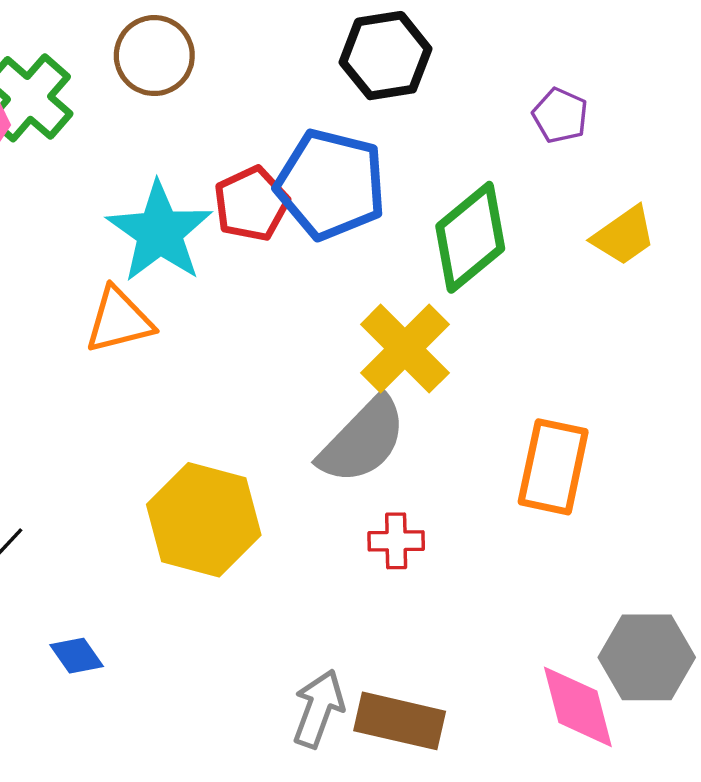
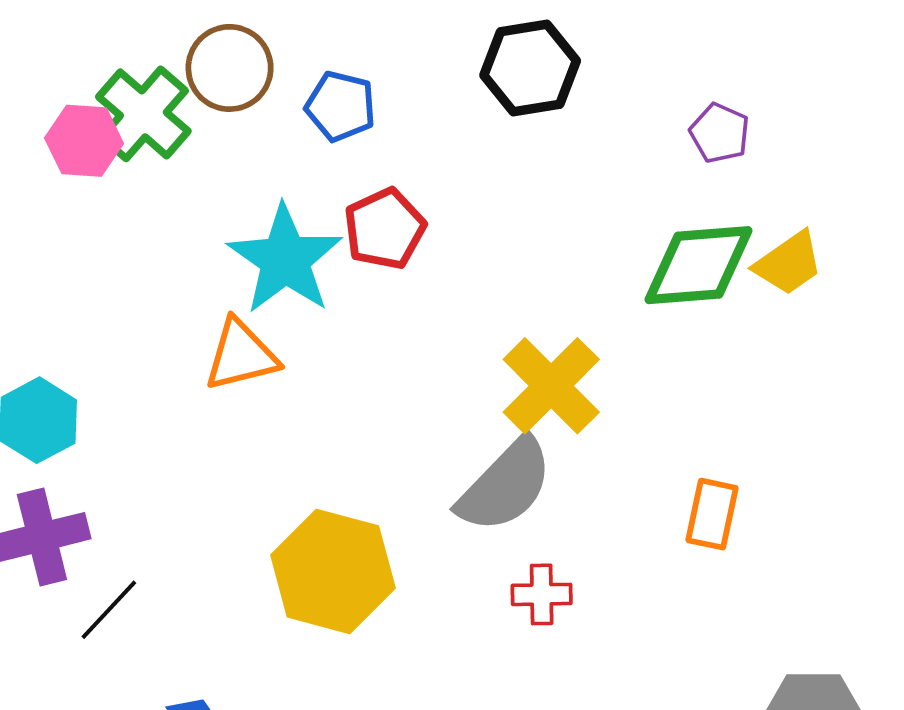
brown circle: (154, 56) -> (230, 68), moved
blue pentagon: (331, 184) -> (341, 106), moved, size x0.6
green diamond: (470, 237) -> (699, 265), moved, turned 35
orange rectangle: (553, 467) -> (712, 514), size x0.7

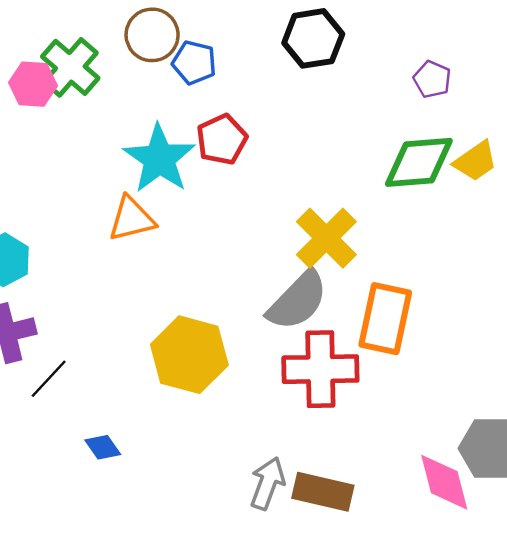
brown circle: (230, 68) -> (152, 35), moved
orange rectangle: (712, 514) -> (385, 319), moved, size x1.6
red cross: (542, 594) -> (320, 369), size x2.0

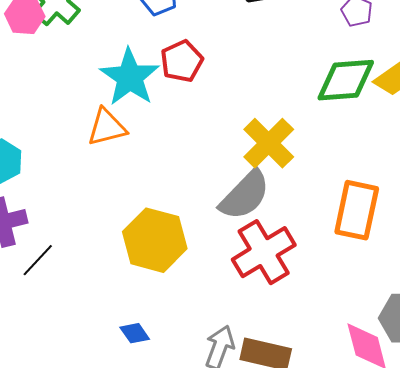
orange rectangle: (385, 319) -> (357, 210), moved
red cross: (320, 369) -> (264, 252), turned -30
blue diamond: (103, 447) -> (135, 333), moved

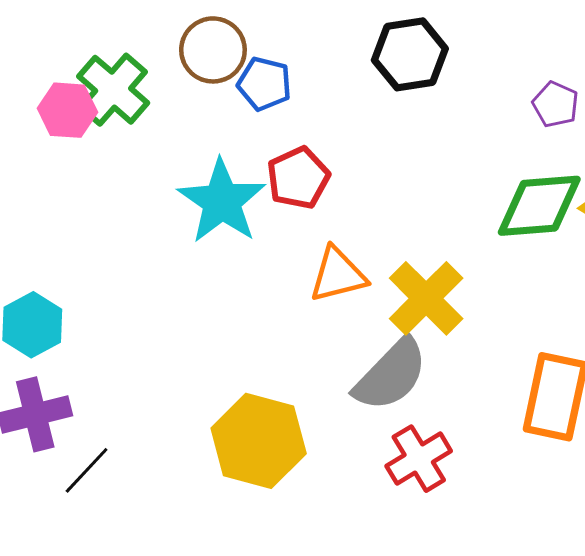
orange triangle: (107, 127) -> (338, 275), moved
red cross: (264, 252) -> (419, 459), size x0.7

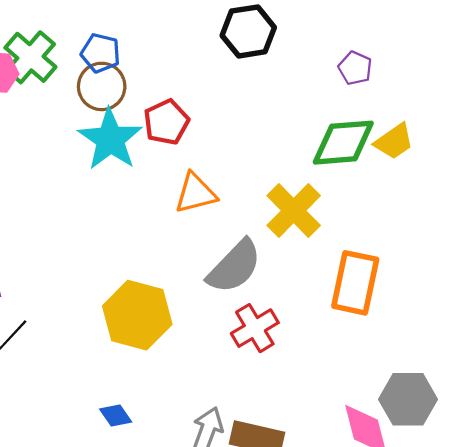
brown circle: (213, 50) -> (102, 86), moved
blue pentagon: (264, 84) -> (101, 53), moved
yellow cross: (426, 298) -> (294, 211), moved

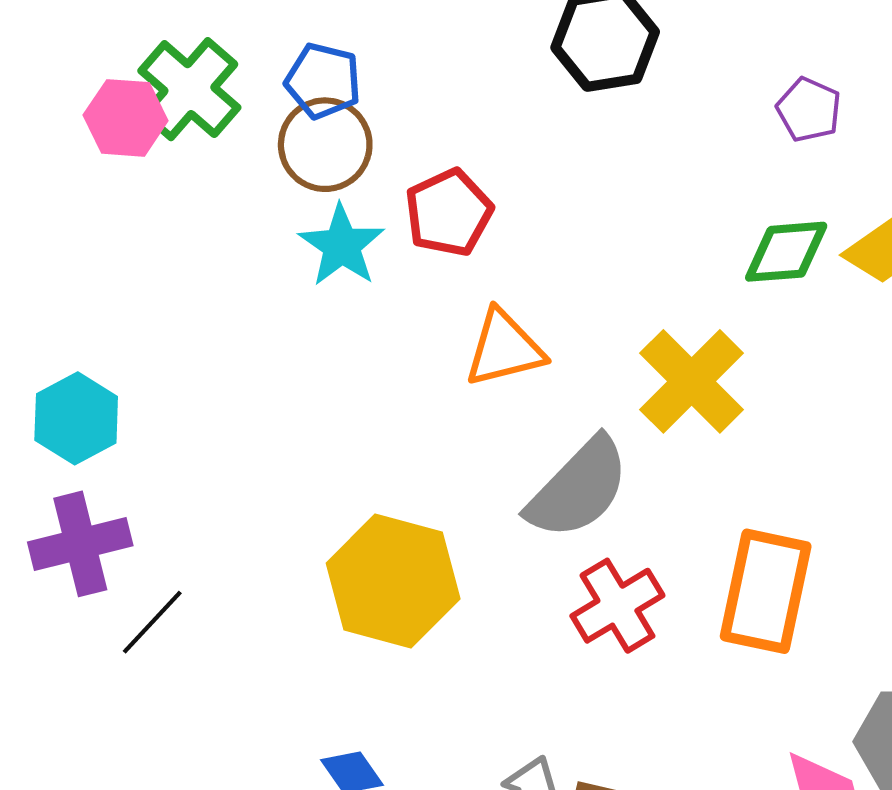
cyan star: (110, 139) -> (342, 246), size x0.7
green diamond: (343, 143) -> (786, 252), size x0.7
orange rectangle: (355, 283) -> (766, 591), moved

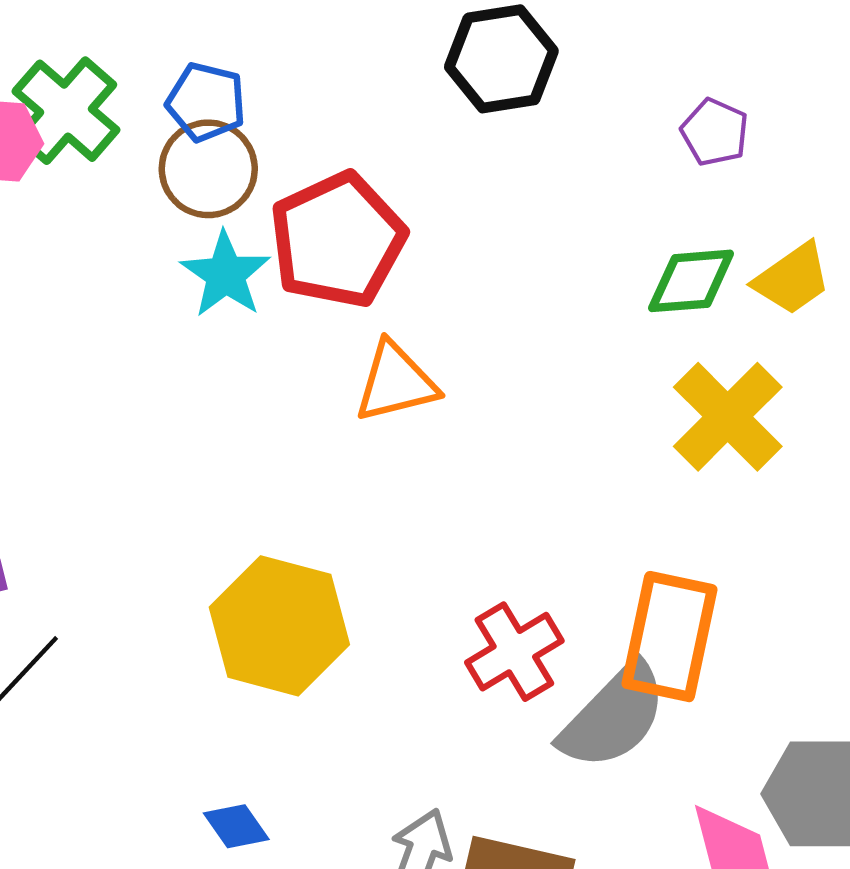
red pentagon: (449, 213) -> (338, 240), size x1.5
yellow cross: (692, 381) -> (728, 417), moved
gray semicircle: (578, 488) -> (613, 716), moved

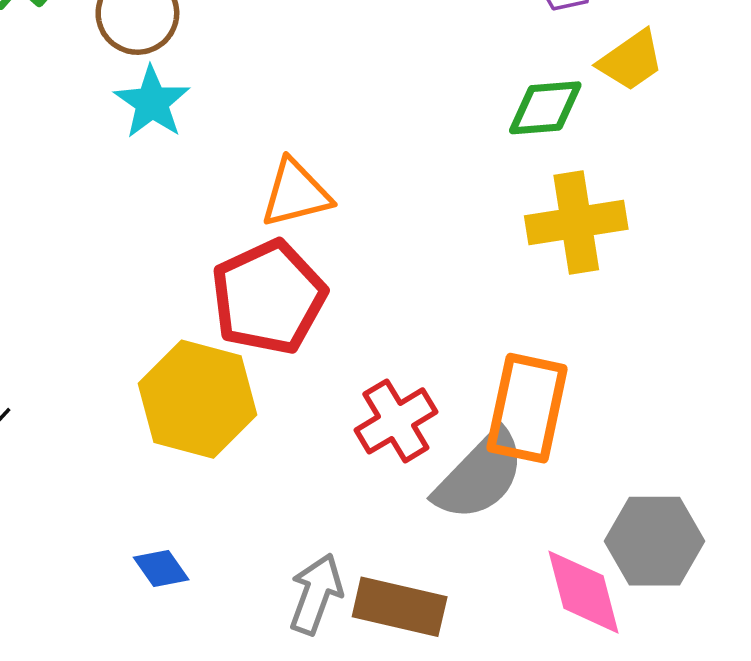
red pentagon: (338, 240) -> (269, 297), moved
yellow trapezoid: (792, 279) -> (631, 60), moved
yellow cross: (728, 417) -> (576, 223), turned 36

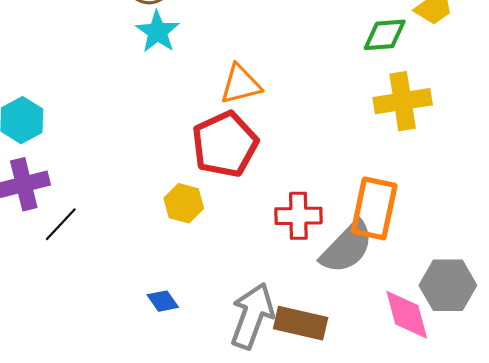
yellow hexagon: (198, 399) -> (184, 203), size x0.6
red cross: (396, 421) -> (298, 216), turned 30
gray arrow: (316, 594) -> (252, 316), size x1.4

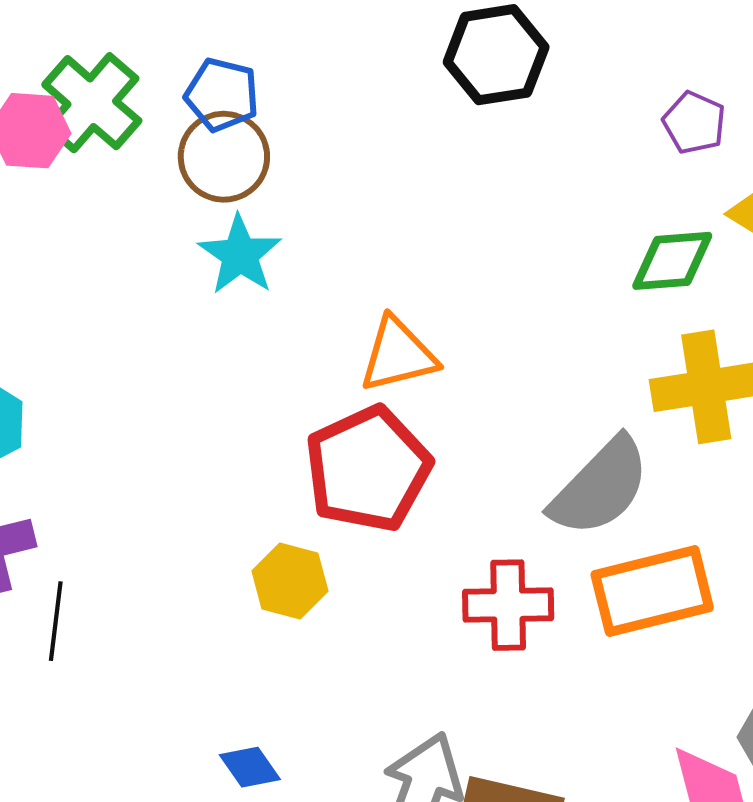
orange rectangle: (374, 208) -> (652, 591), turned 64
black line: (61, 224) -> (56, 621), turned -36
gray semicircle: (347, 247) -> (600, 487), moved

